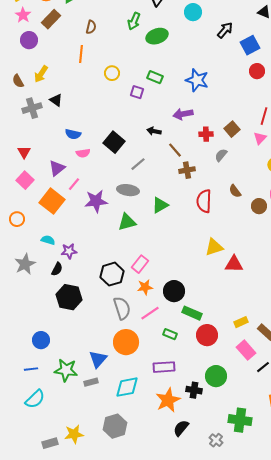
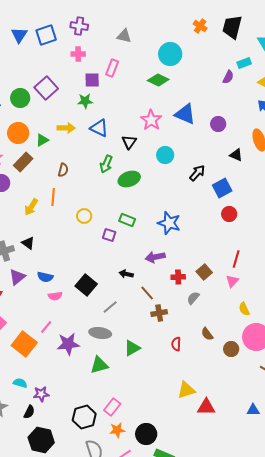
yellow arrow: (41, 74) -> (31, 207), moved
purple triangle: (57, 168) -> (17, 277), moved
red semicircle: (204, 201) -> (176, 344), size x0.6

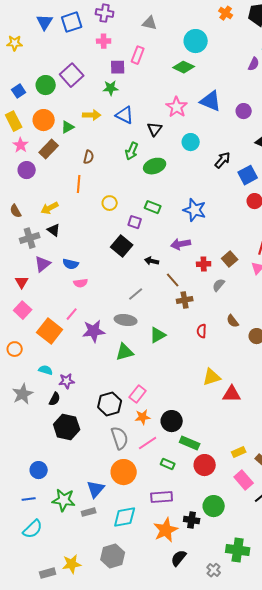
yellow arrow: (31, 207) -> (50, 208), moved, turned 30
black square: (86, 285) -> (122, 246), moved

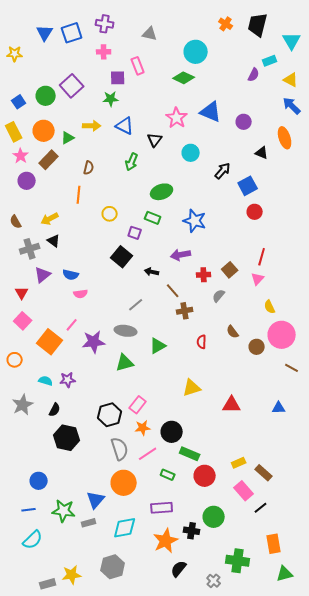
pink rectangle: (138, 55) -> (138, 66), turned -42
green ellipse: (155, 166) -> (162, 192), moved
yellow triangle: (212, 377) -> (192, 388), moved
purple star: (67, 381) -> (68, 380), moved

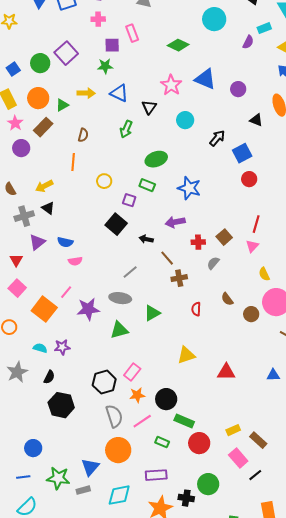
cyan circle: (196, 52) -> (214, 19), moved

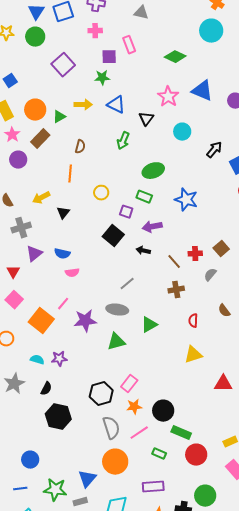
green circle: (40, 63) -> (35, 37), moved
black triangle: (48, 208) -> (63, 213), moved, turned 32
purple arrow: (175, 222) -> (152, 227), moved
brown line: (167, 258) -> (174, 262), moved
yellow triangle: (186, 355) -> (193, 355), moved

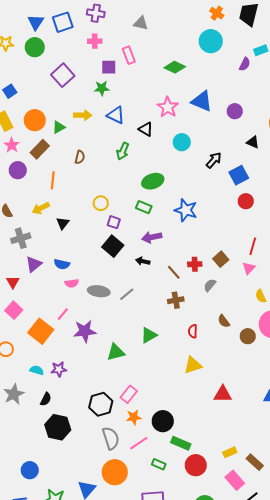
black triangle: (146, 119) -> (146, 129), turned -35
orange line: (70, 174) -> (53, 180), moved
purple square: (126, 212) -> (114, 222), moved
gray ellipse: (117, 310) -> (99, 291), moved

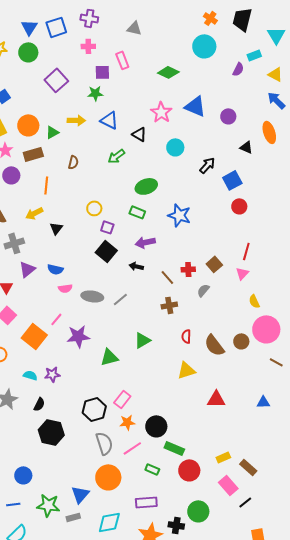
brown rectangle: (40, 149) -> (33, 154), turned 30
green arrow: (123, 151) -> (116, 156), turned 30
brown semicircle: (224, 321) -> (214, 345), moved, size x1.6

